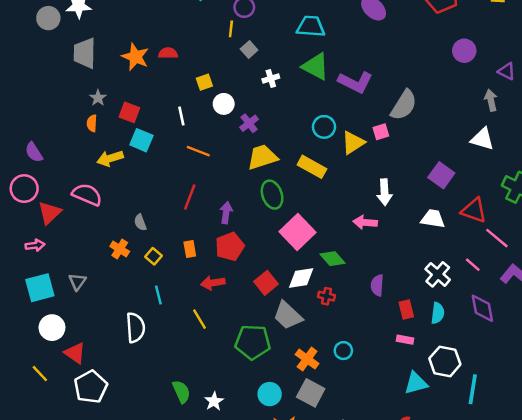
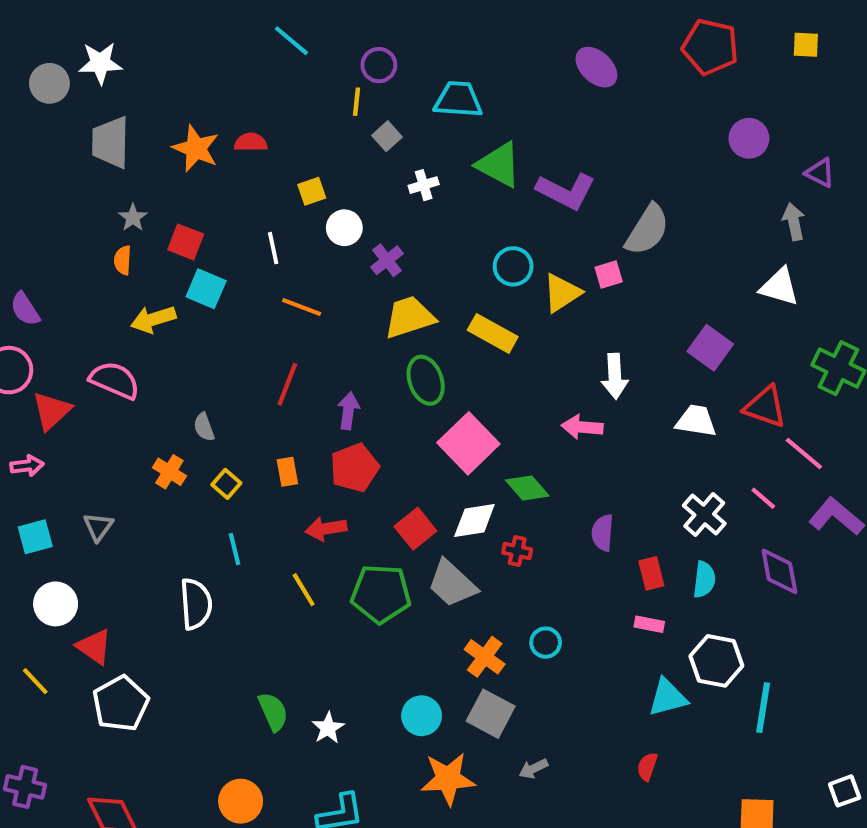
cyan trapezoid: (311, 27) -> (458, 100), moved
cyan square: (40, 288) -> (35, 537), size x0.7
green pentagon: (253, 342) -> (381, 594), moved

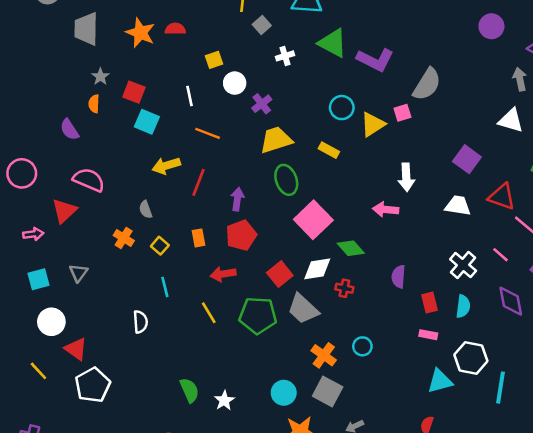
purple semicircle: (25, 309) -> (69, 130), moved
yellow arrow: (153, 319) -> (166, 166), moved
yellow rectangle: (493, 333) -> (329, 150), size x0.7
red triangle: (51, 411) -> (64, 211), moved
white semicircle: (196, 604) -> (140, 322), size x0.7

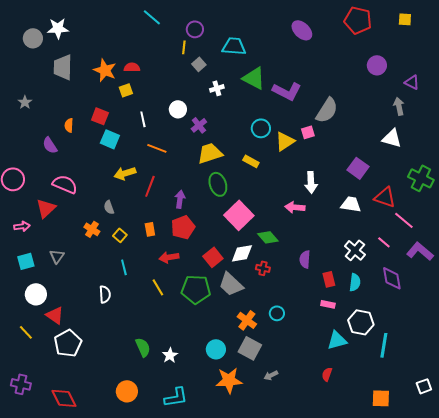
yellow square: (214, 60) -> (126, 90), moved
gray star: (100, 77) -> (25, 102), moved

